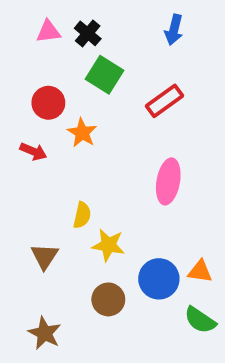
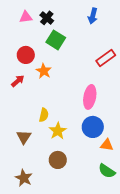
red rectangle: (164, 101) -> (106, 58), moved
red arrow: (33, 151) -> (18, 81), turned -64
yellow star: (108, 245) -> (58, 131), turned 30
blue circle: (159, 279) -> (93, 127), moved

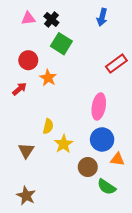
brown circle: (58, 160) -> (88, 167), moved
green semicircle: (107, 171) -> (106, 187), moved

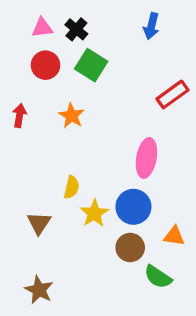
red circle: (28, 60) -> (46, 65), moved
red arrow: (19, 89) -> (19, 116), moved, turned -40
blue circle: (102, 139) -> (133, 207), moved

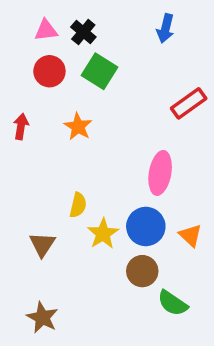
orange triangle: (174, 236) -> (190, 235), moved, turned 35

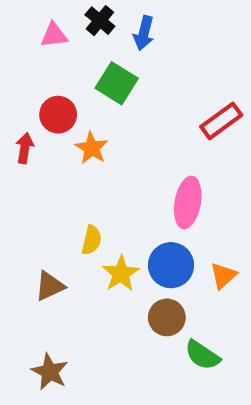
blue arrow: (165, 28) -> (144, 33), moved
black cross: (83, 32) -> (100, 21), moved
red circle: (49, 71) -> (58, 115), moved
orange triangle: (190, 235) -> (223, 276), turned 35
brown triangle: (42, 244) -> (50, 286), turned 32

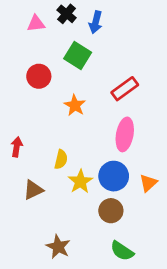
red rectangle: (221, 121) -> (125, 89), moved
red arrow: (25, 148) -> (17, 147), moved
orange star: (92, 148) -> (75, 105), moved
green semicircle: (202, 355) -> (122, 251), moved
brown star: (50, 372) -> (58, 247), moved

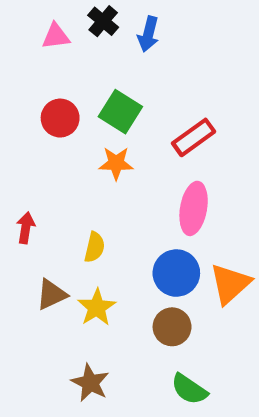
green square: (78, 55) -> (120, 112), moved
orange star: (75, 105) -> (116, 163), turned -30
yellow star: (80, 182) -> (97, 307), moved
orange triangle: (148, 183) -> (230, 284), size x1.5

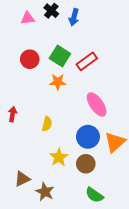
red rectangle: (194, 137) -> (87, 61), moved
pink ellipse: (194, 208) -> (97, 104), turned -45
brown triangle: (52, 295) -> (22, 179), moved
yellow star: (97, 307) -> (59, 157), moved

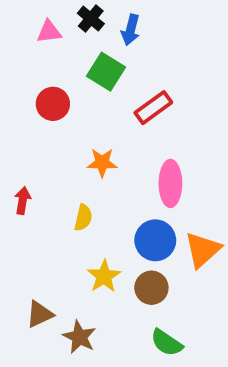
green square: (60, 56) -> (106, 72), moved
orange star: (58, 82) -> (102, 163), moved
pink ellipse: (97, 104) -> (170, 183), turned 35

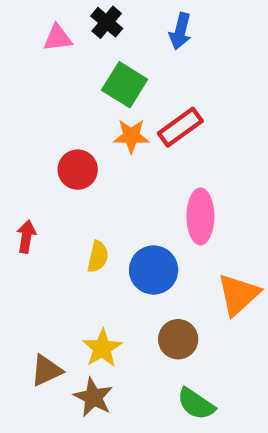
blue arrow: (131, 30) -> (180, 31), moved
red circle: (53, 104) -> (78, 170), moved
orange star: (102, 163) -> (131, 136), moved
blue circle: (155, 240) -> (154, 270), moved
yellow star: (104, 276) -> (102, 348), moved

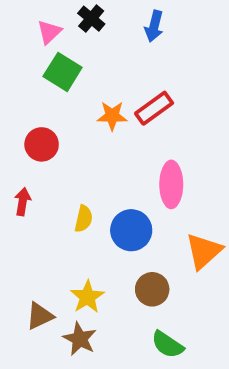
pink triangle: (58, 38) -> (49, 32), turned -36
green square: (125, 85) -> (63, 72), moved
red circle: (78, 170) -> (42, 144), moved

